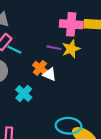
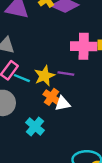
yellow star: (71, 49) -> (44, 76), moved
white triangle: (50, 74) -> (63, 104), turned -32

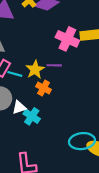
pink cross: (84, 46) -> (67, 39), turned 30
white triangle: (63, 104) -> (19, 107), moved

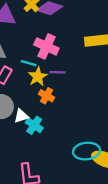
pink cross: (67, 39) -> (46, 46), moved
cyan line: (15, 74) -> (29, 63), moved

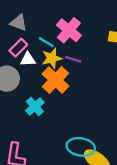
orange cross: (47, 96) -> (55, 80), size x1.6
white triangle: (21, 116) -> (28, 59), moved

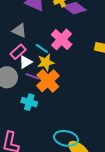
white triangle: (28, 59) -> (26, 62), turned -32
purple line: (73, 59) -> (32, 76), moved
cyan cross: (35, 106) -> (29, 102), turned -35

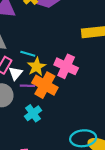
pink cross: (62, 39) -> (66, 66), moved
cyan cross: (29, 102) -> (33, 113), turned -35

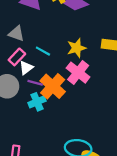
yellow star: (36, 67) -> (77, 48), moved
cyan cross: (33, 113) -> (37, 102), moved

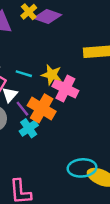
yellow star: (77, 48) -> (52, 75), moved, turned -30
purple line: (35, 83) -> (22, 109), turned 48

